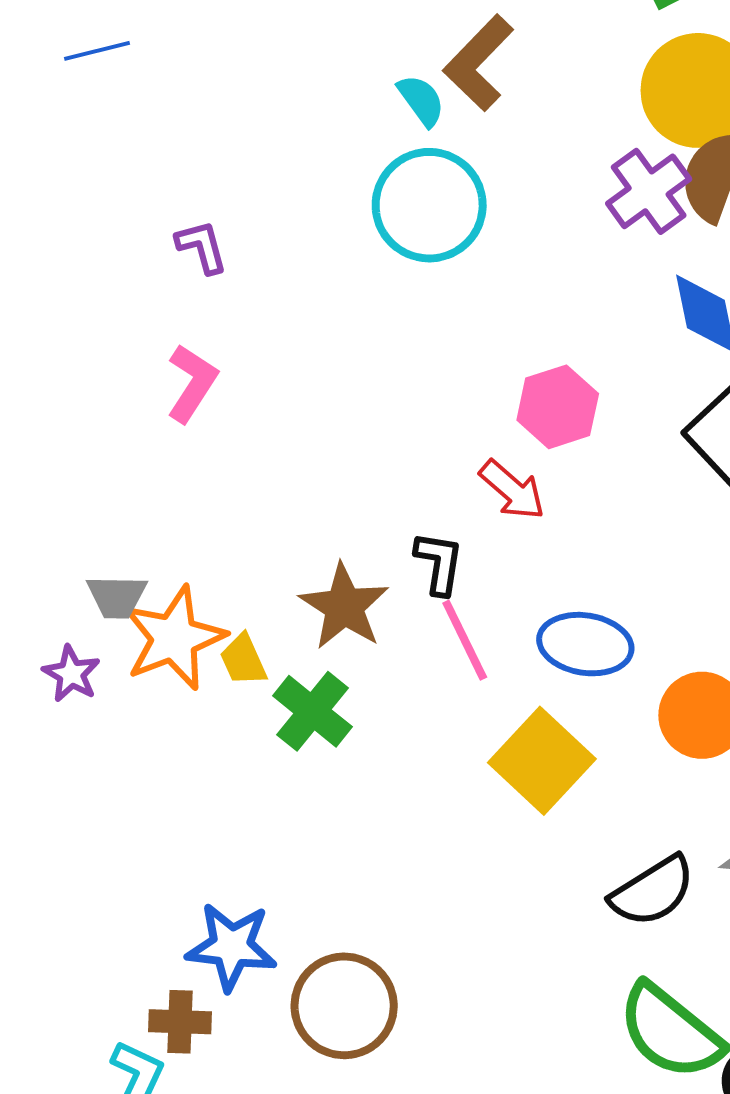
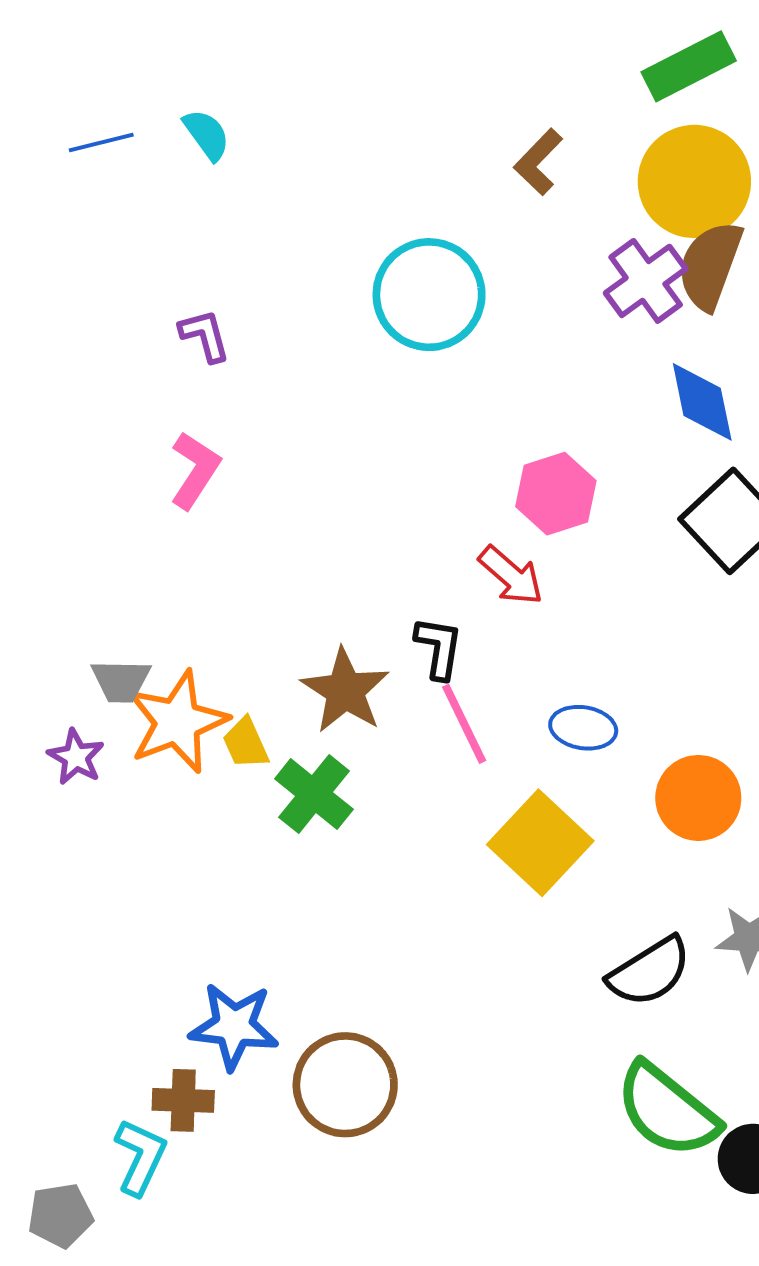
brown L-shape: (479, 63) -> (538, 162), moved, size x0.7
cyan semicircle: (421, 100) -> (207, 135), moved
blue ellipse: (585, 644) -> (583, 728), size x0.7

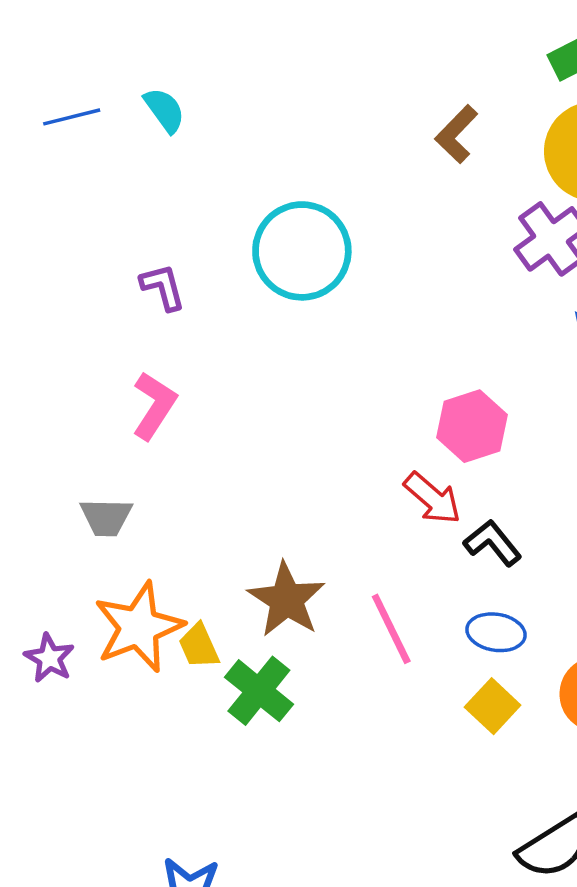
cyan circle: (429, 295) -> (302, 251), moved
black L-shape: (439, 648) -> (493, 543), moved, turned -48
gray trapezoid: (121, 681) -> (106, 517), moved
yellow square: (540, 843) -> (493, 706), moved, size x0.6

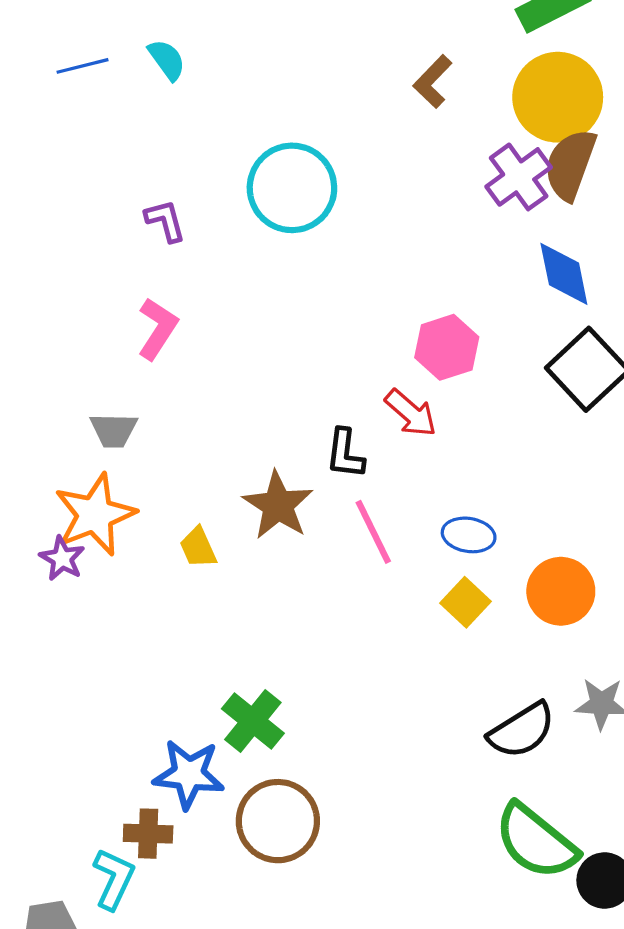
black L-shape: (493, 543) -> (345, 454), moved, turned -134
orange star: (139, 627) -> (95, 515), moved
green cross: (259, 691) -> (253, 721), moved

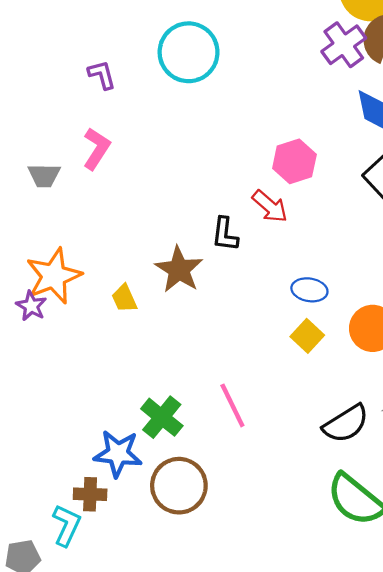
gray trapezoid: (114, 430) -> (44, 175), moved
pink line: (373, 532) -> (232, 405), moved

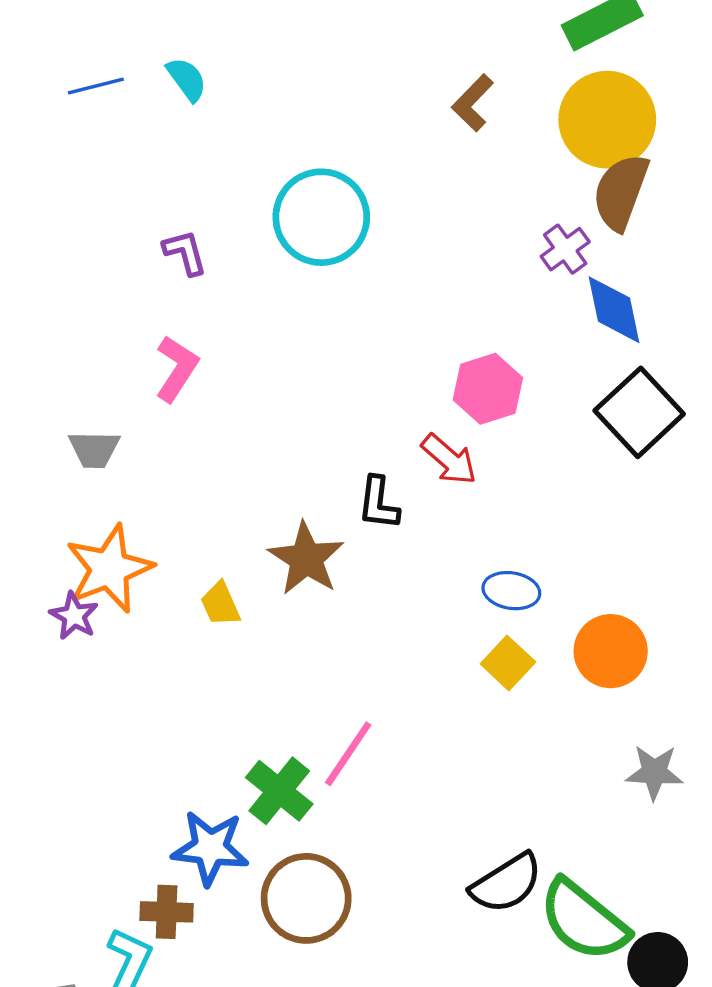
purple cross: (344, 45) -> (565, 249), moved, size x0.7
gray trapezoid: (44, 175) -> (94, 449), moved
pink line: (232, 405) -> (348, 754), moved, turned 60
black semicircle: (346, 424) -> (506, 883), moved

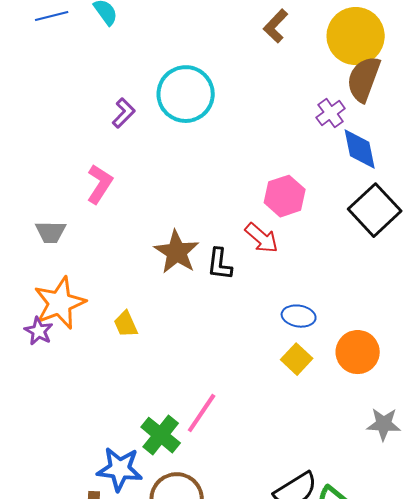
purple L-shape: (185, 253) -> (124, 113), moved, turned 60
brown star: (306, 559) -> (177, 252), moved

